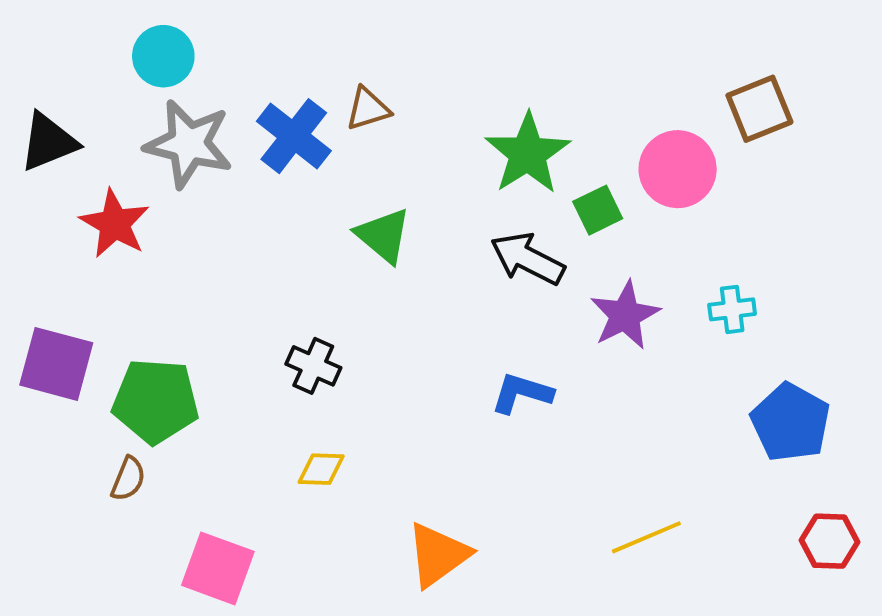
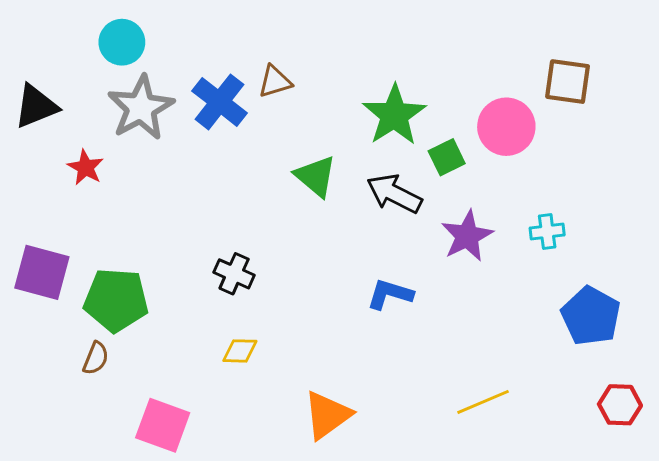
brown square: (759, 109) -> (568, 82), turned 30
gray star: (189, 144) -> (141, 108), turned 30
red star: (115, 224) -> (85, 167), size x0.7
green triangle: (383, 235) -> (316, 176), moved

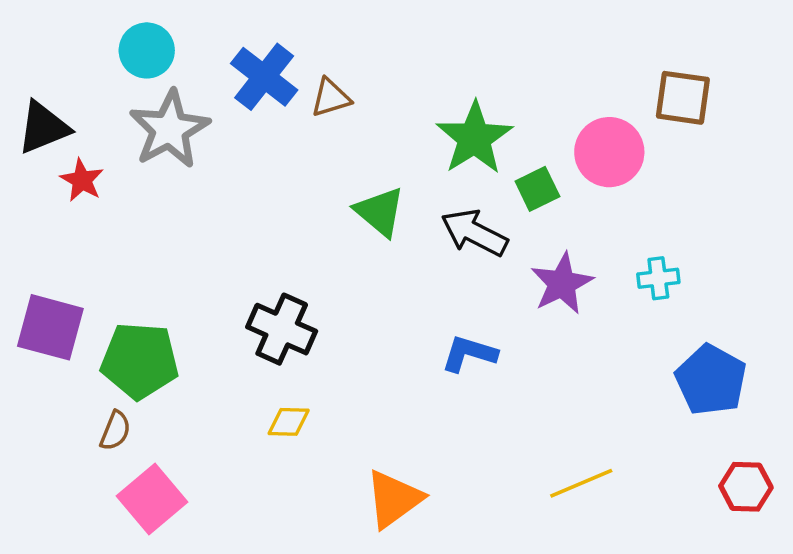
blue cross: (219, 102) -> (264, 77), moved
red star: (85, 167) -> (82, 180), moved
black cross: (234, 274) -> (282, 329), size x1.4
pink square: (163, 425) -> (152, 499), moved, turned 30

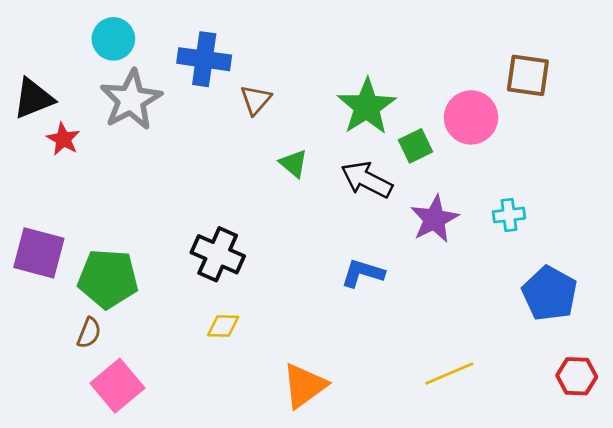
blue cross: (264, 77) -> (204, 59), turned -30
brown triangle: (331, 98) -> (256, 100), moved, turned -32
green triangle: (380, 212) -> (294, 163), size x0.7

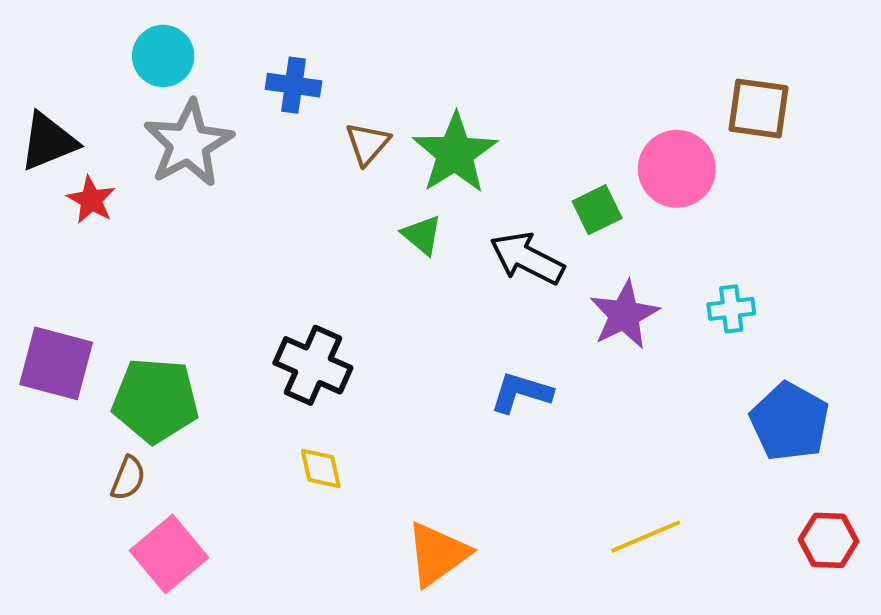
blue cross: (204, 59) -> (294, 85), size x0.7
green star: (367, 107) -> (455, 153), moved
yellow diamond: (223, 326) -> (321, 468), turned 76

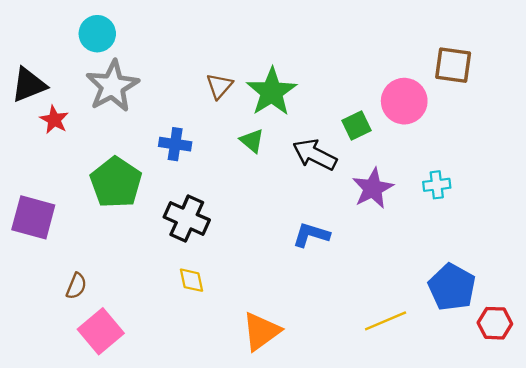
blue cross: (294, 85) -> (175, 144), moved
green pentagon: (155, 400) -> (116, 183), moved, turned 30
blue pentagon: (790, 422) -> (452, 287), moved

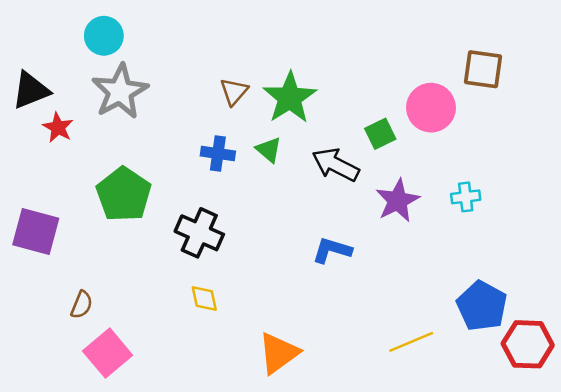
blue cross: (175, 144) -> (218, 154), moved
red hexagon: (495, 323) -> (528, 344), size x1.4

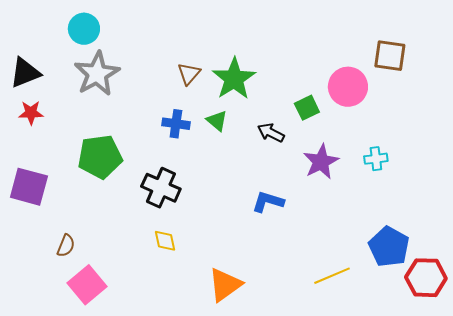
red star: (58, 127) -> (31, 113), moved, turned -30
black arrow: (336, 165) -> (271, 133), size x0.7
green pentagon: (124, 194) -> (100, 157), turned 30

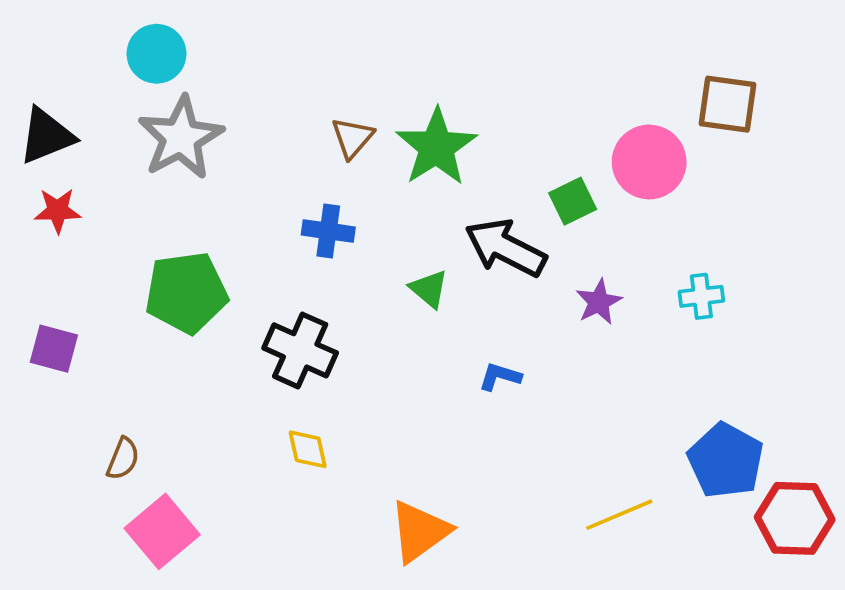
green triangle: (217, 121) -> (429, 289), moved
black arrow: (271, 133) -> (505, 248), size x1.6
purple star: (321, 162) -> (599, 302), size x0.7
purple square: (29, 187) -> (54, 349), size x0.7
blue L-shape: (268, 202) -> (500, 377), size x0.7

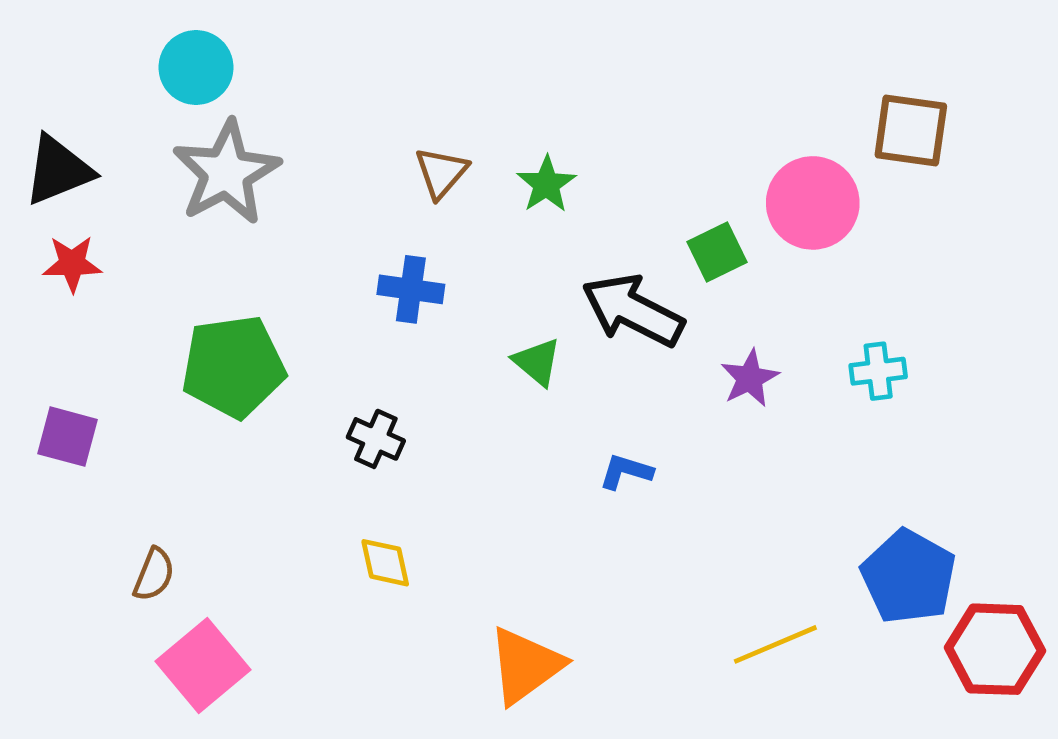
green star: (436, 147) -> (546, 184), size x0.6
black cross: (300, 350) -> (376, 439), size x0.6

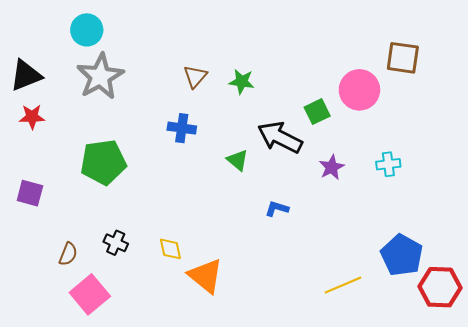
green star: (546, 184) -> (242, 82), turned -30
black cross: (376, 439) -> (116, 243), moved
orange triangle: (525, 666) -> (206, 276), moved, turned -45

